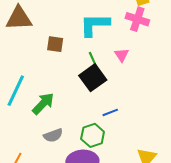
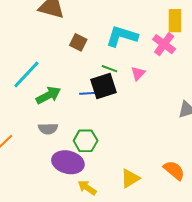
green line: (93, 59) -> (109, 69), turned -63
blue line: (110, 112) -> (87, 93), moved

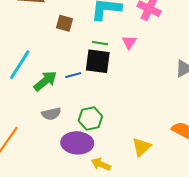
black square: (104, 86) -> (98, 61), turned 36
blue line: (87, 93) -> (73, 75), moved

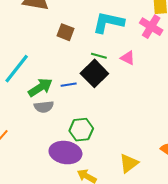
pink triangle: (129, 42) -> (128, 58), turned -42
black square: (98, 61) -> (94, 73), turned 32
gray semicircle: (51, 114) -> (44, 107), moved

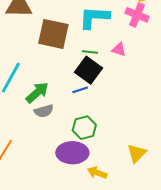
brown square: (65, 32) -> (53, 34), size x1.8
blue line: (69, 85) -> (80, 90), moved

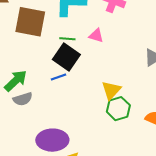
green hexagon: (84, 128) -> (118, 109), moved
yellow triangle: (137, 153) -> (111, 90), moved

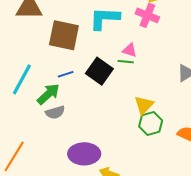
green line: (67, 39) -> (126, 62), moved
blue line: (59, 77) -> (66, 74), moved

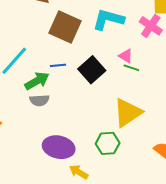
green line: (126, 62) -> (131, 68), moved
yellow triangle: (144, 105) -> (128, 113), size x1.5
green hexagon: (151, 123) -> (108, 143), moved

